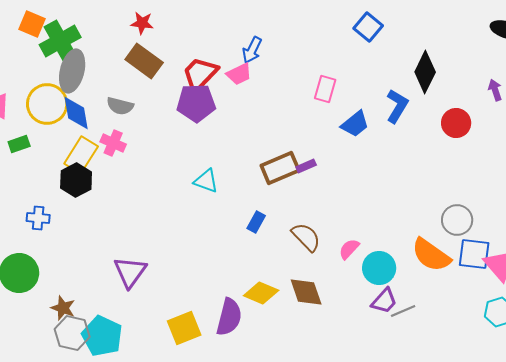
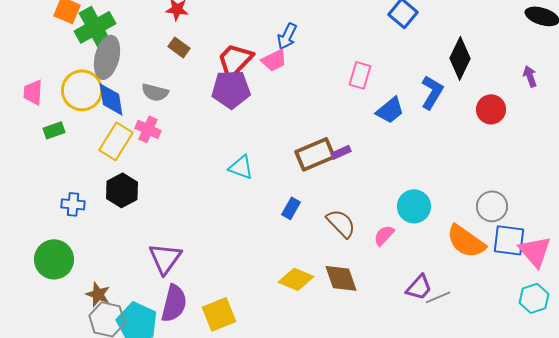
brown rectangle: (144, 61) -> (179, 47), size x0.6
black hexagon: (76, 180) -> (122, 190), moved
cyan circle: (379, 268) -> (414, 206), moved
purple semicircle: (229, 317) -> (174, 303), moved

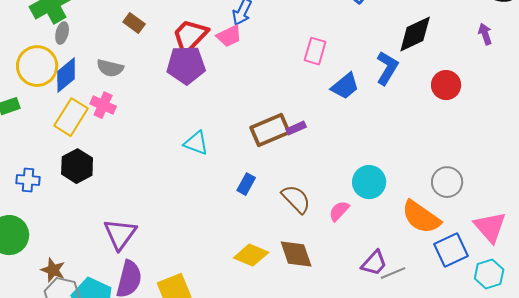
gray ellipse: (107, 57) -> (62, 33), size x0.5
black diamond: (460, 58) -> (415, 34), turned 39
purple arrow: (530, 76) -> (485, 34), moved
blue diamond: (111, 99) -> (66, 75), turned 60
blue square: (509, 240) -> (451, 250), moved, turned -32

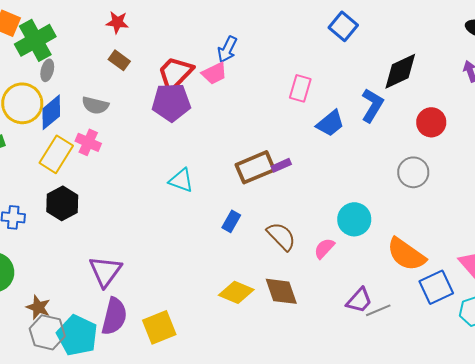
gray circle: (447, 182) -> (413, 172), moved

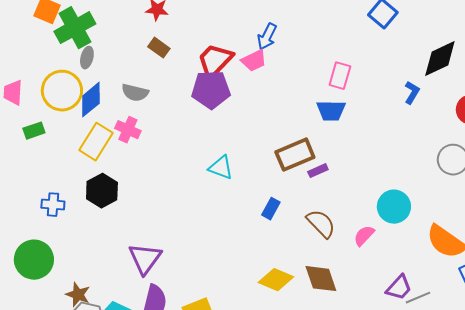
blue L-shape: (372, 105) -> (412, 93), size x0.7
blue trapezoid: (330, 123) -> (331, 111), moved, turned 40
purple rectangle: (281, 165) -> (318, 171), moved

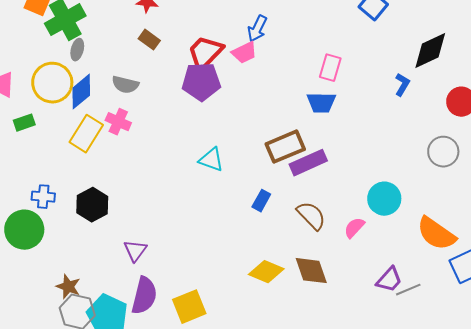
purple rectangle: (318, 171) -> (308, 163), size x1.8
black hexagon: (102, 191) -> (92, 205), moved
purple triangle: (145, 259) -> (135, 251), size x0.7
green circle: (34, 260) -> (24, 230), moved

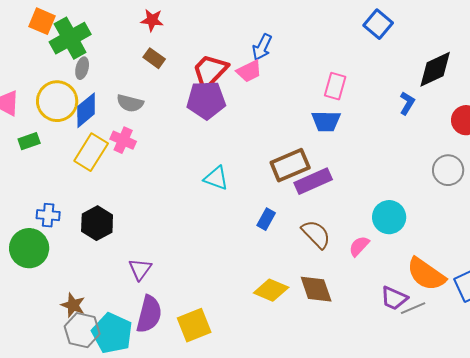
orange semicircle: (436, 234) -> (426, 274), moved
purple trapezoid: (389, 280) -> (394, 298), turned 72

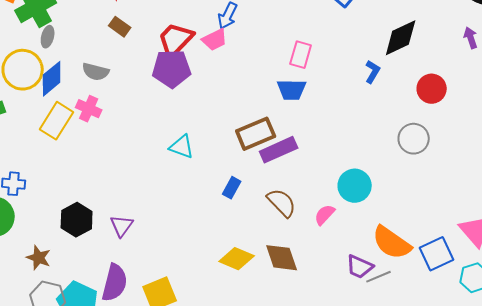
black hexagon: (97, 223) -> (77, 220), moved
purple triangle: (140, 269) -> (122, 226), moved
brown star: (73, 305) -> (39, 258), moved

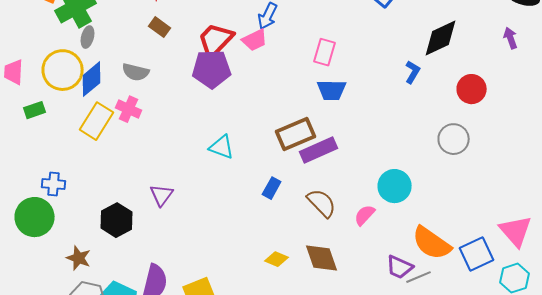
pink rectangle: (301, 55) -> (325, 52), moved
purple triangle: (122, 226) -> (162, 195), moved
yellow diamond: (237, 259) -> (277, 259), size x0.7

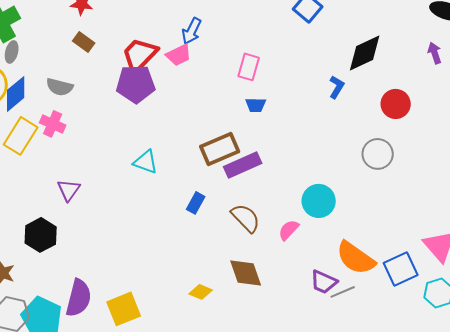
blue trapezoid: (332, 90) -> (256, 105), size x0.7
purple triangle: (162, 195) -> (69, 190), moved
yellow diamond: (277, 259) -> (201, 292), moved

